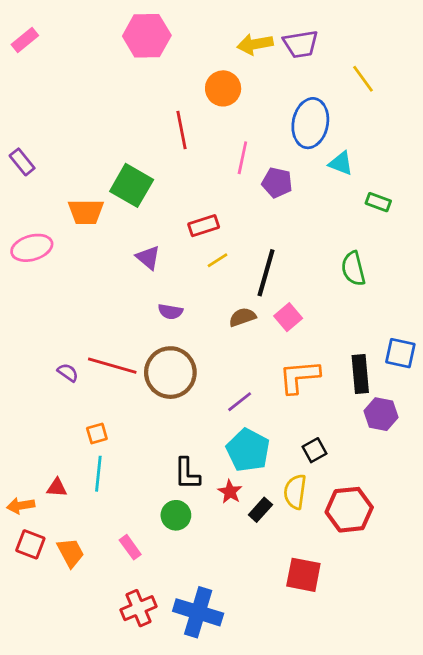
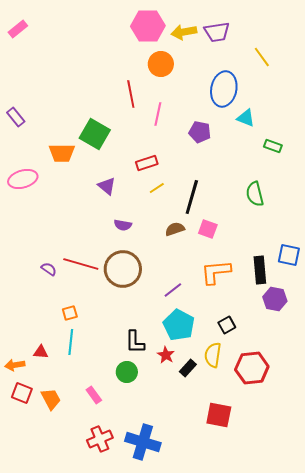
pink hexagon: (147, 36) -> (148, 26), moved
pink line: (242, 158) -> (158, 114), moved
pink square: (288, 317) -> (208, 229), turned -30

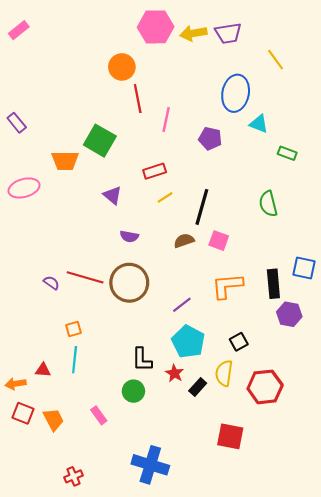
orange circle: (161, 64) -> (122, 67), moved
red cross: (100, 439) -> (73, 476), moved, size x0.7

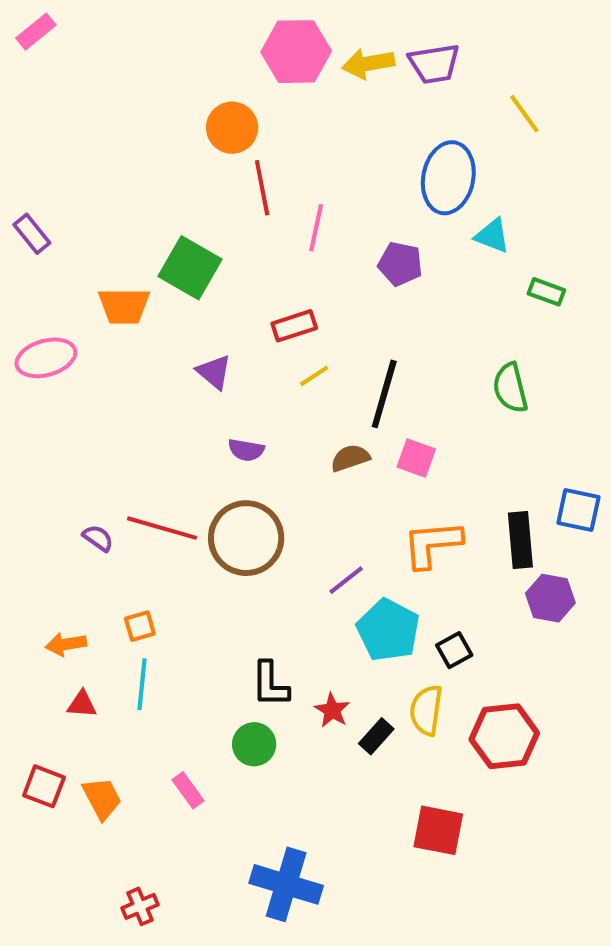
pink rectangle: (19, 30) -> (36, 32), moved
cyan pentagon: (188, 342) -> (388, 630), moved
orange arrow: (16, 384) -> (66, 644), moved

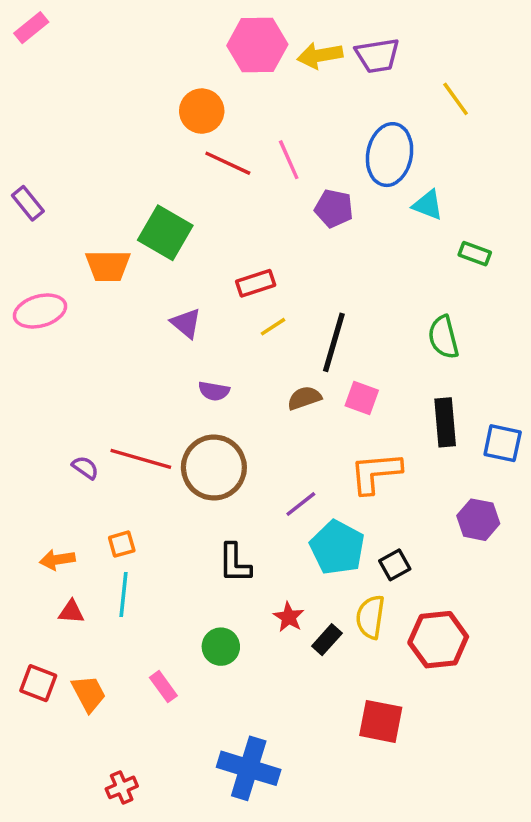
red line: (262, 188) -> (228, 163), turned -54
pink line: (316, 228) -> (289, 160), moved, turned -36
purple pentagon: (400, 264) -> (334, 208), moved
black rectangle: (520, 540) -> (445, 422), moved
black L-shape: (270, 684) -> (235, 563), moved

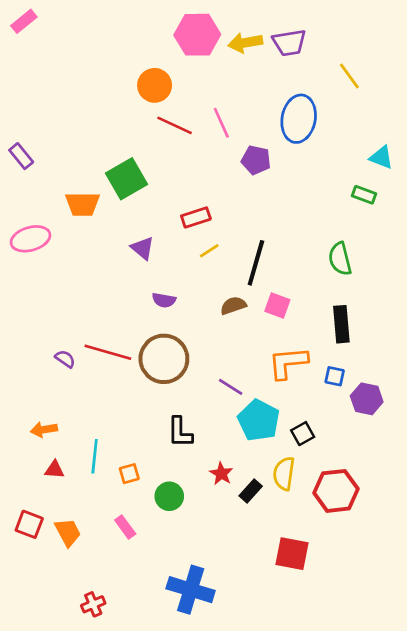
cyan triangle: (428, 205) -> (381, 157), moved
green square: (165, 233) -> (127, 179), turned 30
blue square: (503, 443) -> (335, 376), moved, size x0.7
purple line: (301, 504) -> (231, 387), turned 70
orange square: (122, 544) -> (129, 474), moved

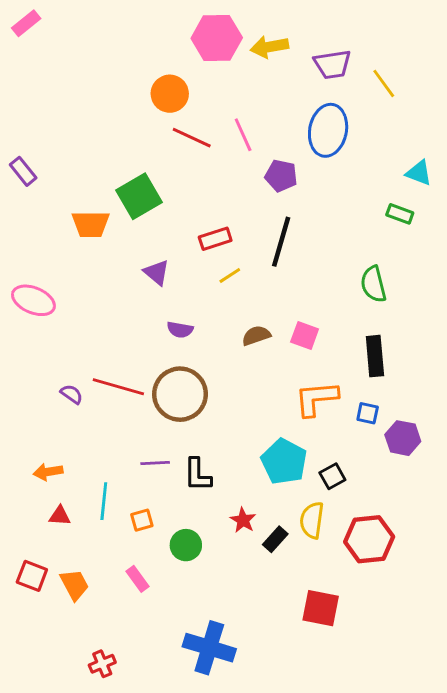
purple trapezoid: (289, 43) -> (332, 64), moved
pink ellipse: (30, 239) -> (33, 300), moved, turned 39
black line: (256, 263) -> (281, 242), moved
purple line: (231, 387) -> (155, 463), moved, turned -35

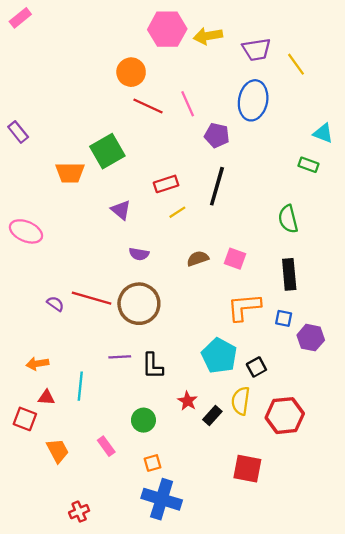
orange square: (142, 520) -> (153, 463), moved
red square: (32, 576) -> (25, 419), moved

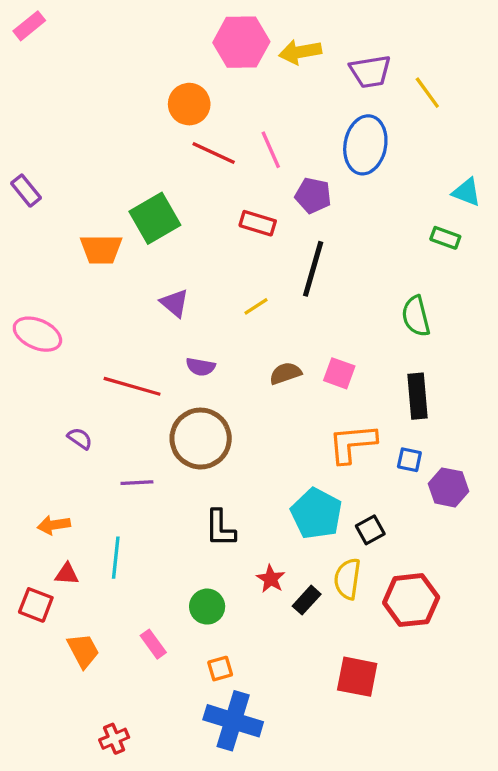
red rectangle: (166, 184) -> (258, 223), moved, turned 35
red line: (92, 298) -> (132, 386), moved
purple line: (120, 357) -> (137, 483), moved

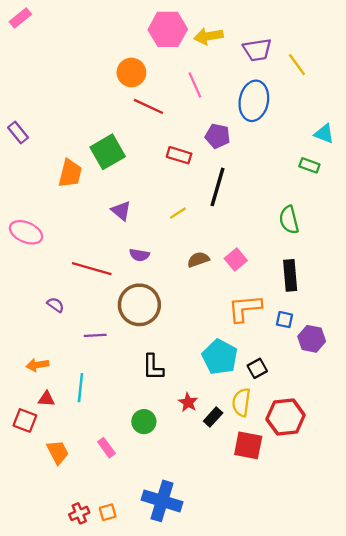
pink line: (271, 150) -> (195, 85), moved
orange trapezoid: (101, 249) -> (70, 173), turned -76
pink square: (339, 373) -> (236, 259), turned 30
orange square: (220, 669) -> (108, 512), moved
red square: (357, 677) -> (248, 445), moved

